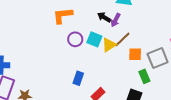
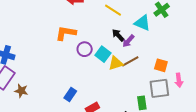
orange L-shape: (63, 15) -> (66, 33), moved
orange square: (135, 54) -> (161, 65), moved
blue rectangle: (78, 78) -> (70, 94), moved

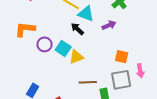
cyan triangle: (142, 23) -> (86, 14), moved
purple arrow: (128, 41) -> (109, 25), moved, turned -152
brown line: (130, 61) -> (88, 82), moved, turned 30

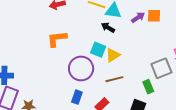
purple circle: (44, 44) -> (81, 68), moved, size x1.6
orange square: (122, 57) -> (154, 16), moved
brown line: (88, 82) -> (114, 79), moved

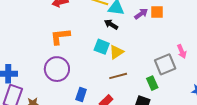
purple circle: (81, 68) -> (57, 69), moved

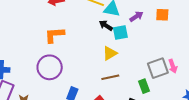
orange square: (157, 12) -> (162, 15), moved
cyan square: (102, 47) -> (120, 33), moved, turned -35
pink arrow: (182, 51) -> (173, 66), moved

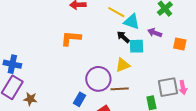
orange square: (162, 15) -> (180, 44), moved
purple arrow: (136, 16) -> (155, 33), turned -136
purple circle: (50, 67) -> (98, 79), moved

